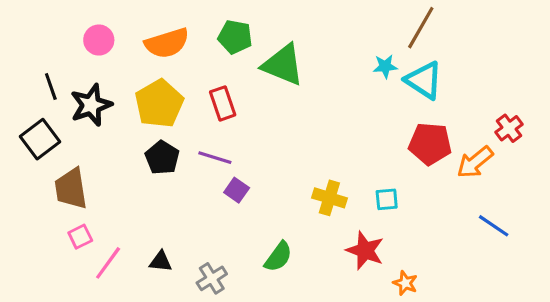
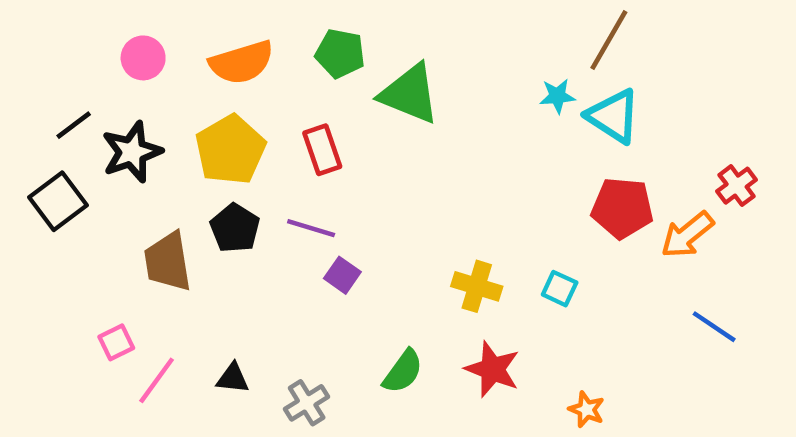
black line: (51, 86) -> (74, 125), turned 72
brown trapezoid: (71, 189) -> (168, 262), moved
cyan square: (387, 199) -> (560, 289), turned 30
red star: (365, 251) -> (492, 369), moved

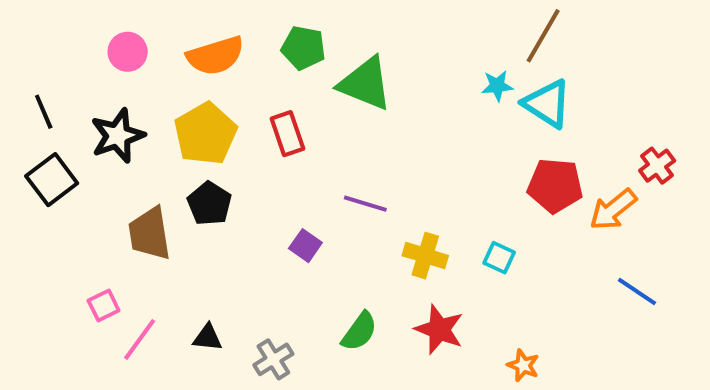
black line: (74, 125) -> (44, 112), moved, turned -76
purple line: (311, 228) -> (365, 204), moved

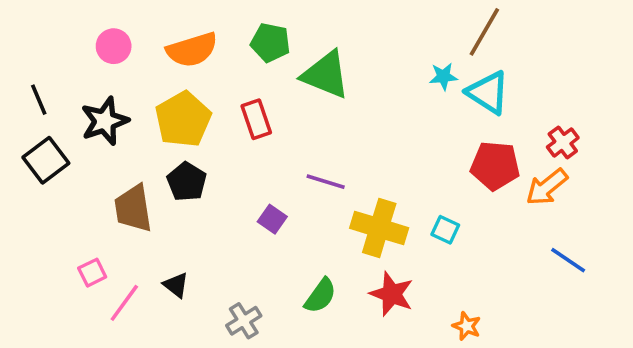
red cross: (657, 166) -> (563, 142), moved
yellow cross: (425, 256) -> (379, 228), size x1.4
black triangle: (207, 337) -> (176, 285), moved, turned 32

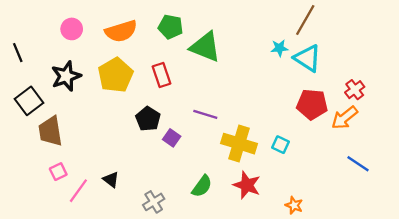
black line: (39, 100) -> (18, 53), moved
black pentagon: (187, 182) -> (148, 119), moved
brown trapezoid: (133, 208) -> (50, 131), moved

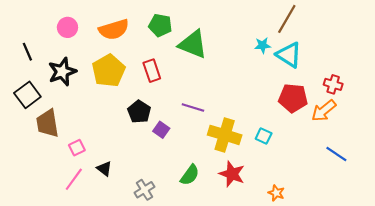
black line: (18, 53) -> (27, 52), moved
red cross: (355, 90) -> (333, 84), turned -36
pink square: (58, 172) -> (77, 148), moved

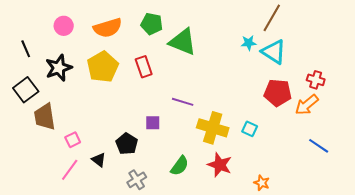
black pentagon: (139, 112) -> (127, 144), moved
purple square: (161, 130) -> (153, 123), turned -35

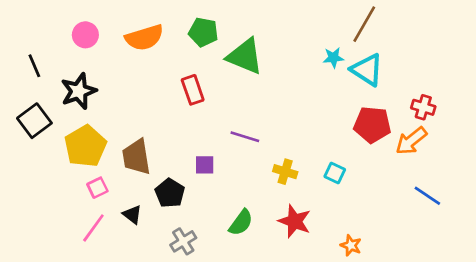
yellow pentagon: (103, 67) -> (85, 146), moved
brown trapezoid: (45, 117) -> (136, 157), moved
yellow cross: (213, 128) -> (285, 172), size x0.6

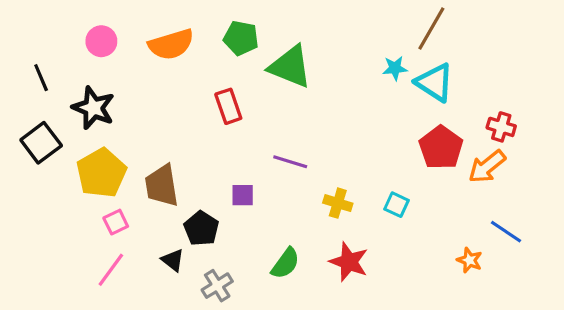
black star: (79, 91) -> (93, 108), turned -30
red pentagon: (372, 125) -> (441, 148), turned 30
black triangle: (132, 215) -> (173, 260), moved
orange star: (351, 245) -> (470, 260), moved

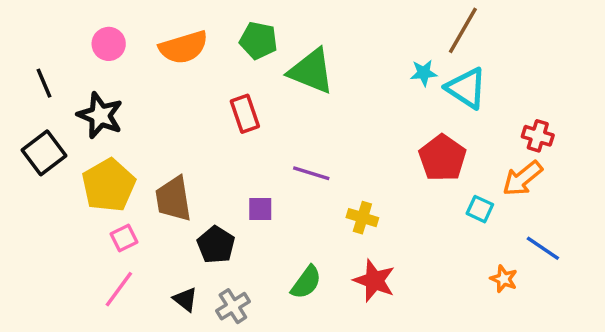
red pentagon: (441, 148) -> (442, 158), moved
cyan square: (397, 205) -> (480, 209), moved
black triangle: (173, 260) -> (185, 299), moved

